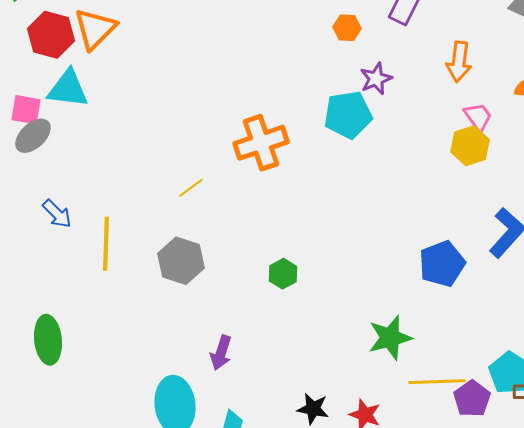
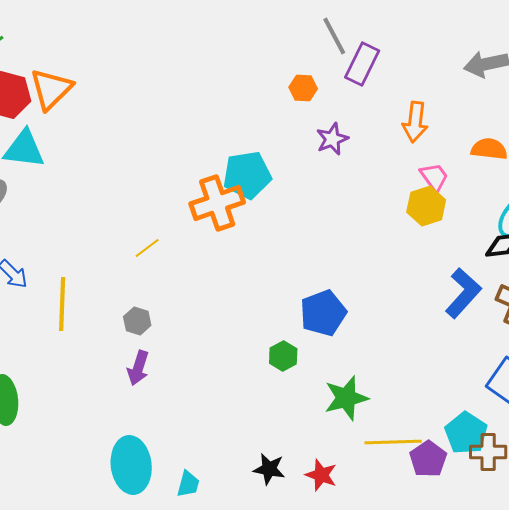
cyan pentagon: (348, 115) -> (247, 175), moved
gray hexagon: (181, 261) -> (137, 321), size x0.6
blue pentagon: (442, 264) -> (323, 313), moved
green hexagon: (283, 274) -> (283, 356), moved
purple arrow: (221, 353) -> (138, 368), moved

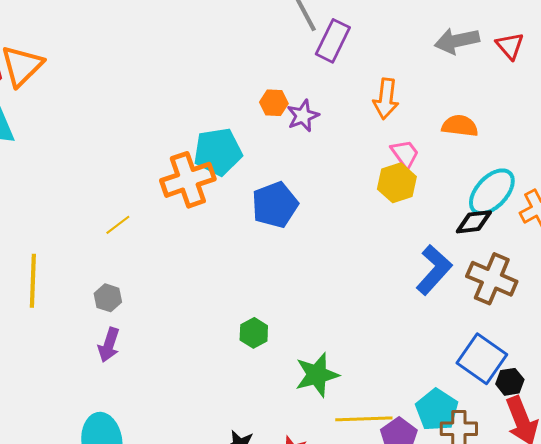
orange hexagon: (303, 88) -> (274, 103), moved
blue pentagon: (323, 313) -> (275, 205), moved

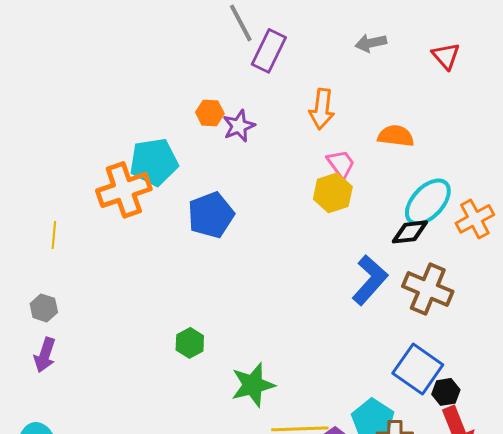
gray arrow: (457, 41) -> (371, 43), moved, size x0.7
yellow line: (118, 225) -> (54, 235), turned -48

